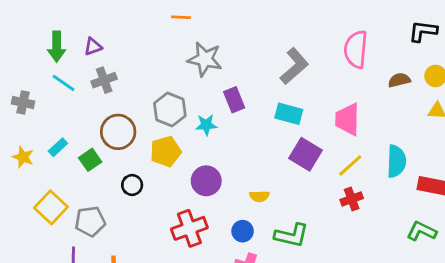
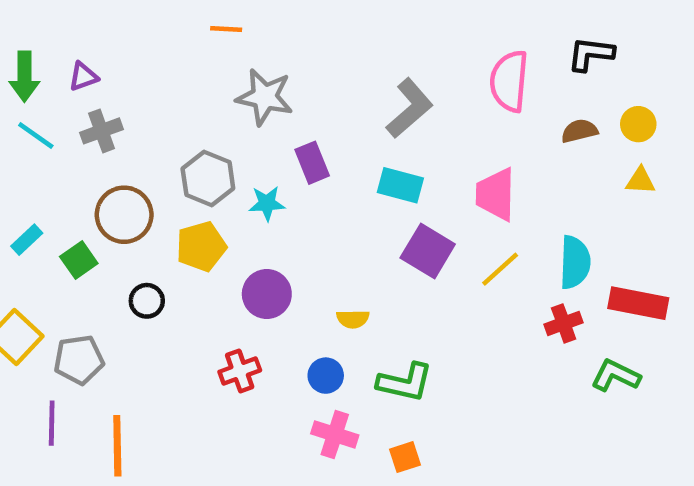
black L-shape: (423, 31) -> (591, 54), moved
red cross: (352, 199) -> (564, 323), moved
red cross: (189, 228) -> (240, 371), size x0.7

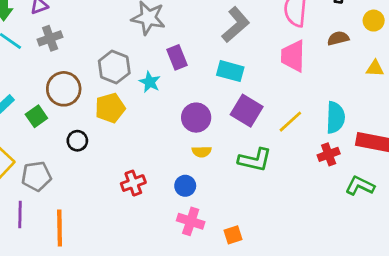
yellow circle: (638, 124) -> (374, 21), moved
pink trapezoid: (496, 194) -> (293, 56), moved
cyan star: (267, 203) -> (150, 82), turned 30
purple circle: (267, 294) -> (196, 118), moved
green L-shape: (405, 382) -> (255, 160), moved

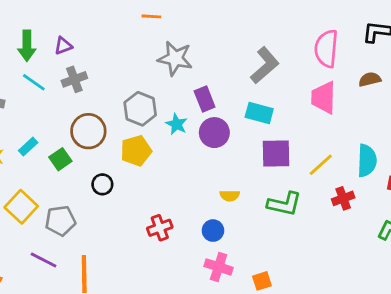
purple square: (247, 111) -> (276, 154), turned -32
purple circle: (196, 118) -> (214, 133), moved
red cross: (329, 154) -> (343, 198), moved
purple line: (20, 214) -> (44, 260), turned -64

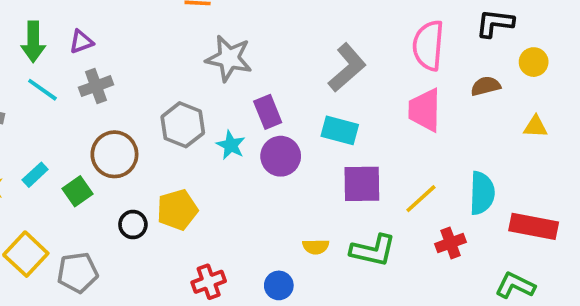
yellow pentagon: (136, 151) -> (177, 210), moved
yellow semicircle: (230, 196) -> (316, 247), moved

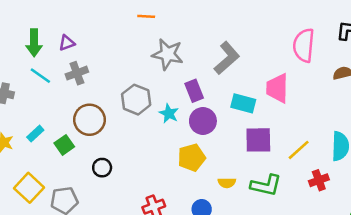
gray L-shape: (347, 68) -> (227, 58), moved
pink trapezoid: (425, 110) -> (277, 88), moved
yellow pentagon: (177, 210) -> (192, 158), moved

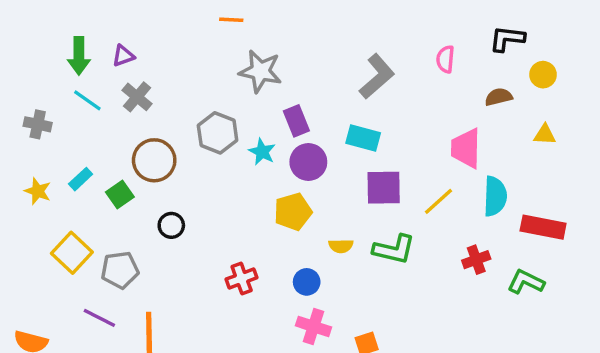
pink semicircle: (304, 45) -> (445, 59), size x0.6
gray L-shape: (227, 58) -> (377, 76), moved
gray cross: (77, 73) -> (137, 97), turned -30
pink trapezoid: (277, 88) -> (466, 148), moved
red cross: (319, 180) -> (476, 260), moved

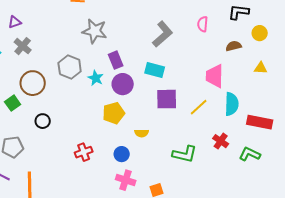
green L-shape: (394, 249) -> (185, 154), moved
red cross: (476, 260) -> (221, 141), turned -35

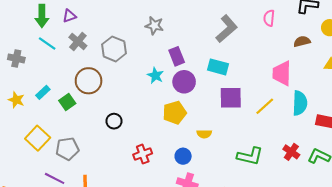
gray star: (95, 31) -> (154, 26), size x0.7
gray hexagon: (70, 67) -> (114, 49), moved
black circle: (43, 121) -> (114, 121), moved
red cross: (221, 141) -> (291, 152), moved

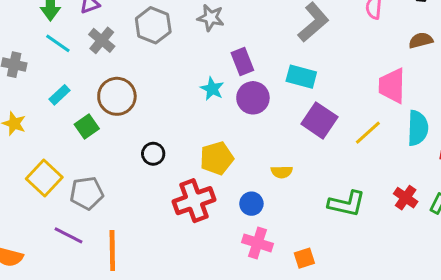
gray hexagon: (114, 49) -> (153, 25), moved
cyan rectangle: (43, 92) -> (59, 95), moved
purple square: (231, 98) -> (319, 120), turned 35
yellow pentagon: (175, 113) -> (217, 158), moved
red cross: (143, 154) -> (194, 201), size x1.5

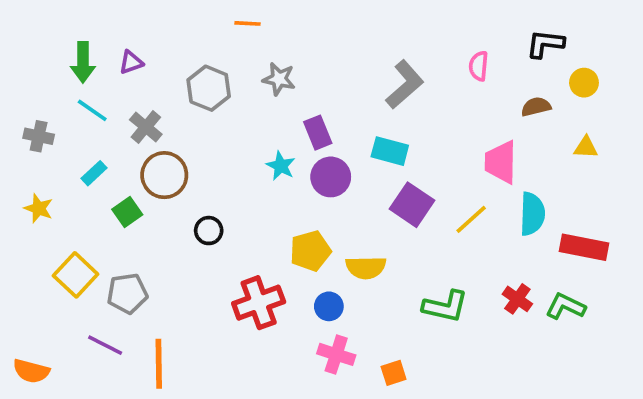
gray cross: (102, 40) -> (146, 127), moved
black circle: (153, 154) -> (209, 231), moved
yellow pentagon: (217, 158) -> (310, 251), moved
yellow semicircle: (282, 172) -> (366, 268), size x1.5

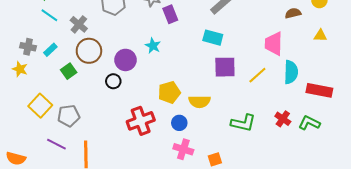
purple rectangle: (318, 133) -> (170, 14), moved
gray cross: (39, 136) -> (28, 47), moved
purple circle: (331, 177) -> (125, 60), moved
purple square: (412, 205) -> (225, 67), turned -35

